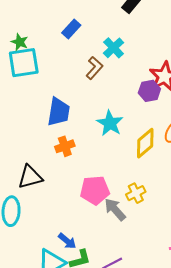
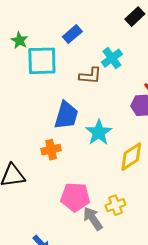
cyan square: (24, 63) -> (42, 61), moved
brown L-shape: (94, 68) -> (90, 76), turned 45
blue trapezoid: (59, 112) -> (66, 115), moved

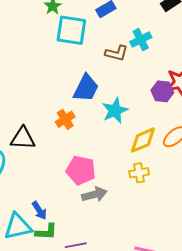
orange cross: (51, 150) -> (65, 119), turned -30
yellow cross: (115, 205) -> (139, 173), moved
gray arrow: (93, 219) -> (94, 194), turned 100

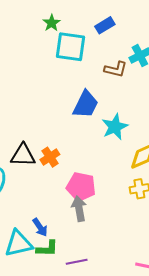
orange cross: (65, 119) -> (50, 157), moved
gray arrow: (94, 194) -> (79, 209), moved, turned -85

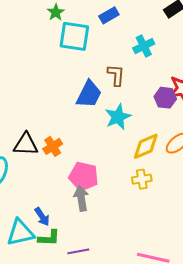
brown L-shape: (116, 69) -> (116, 75), moved, turned -100

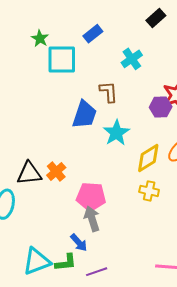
yellow cross: (142, 179) -> (149, 191), turned 30
blue arrow: (42, 217) -> (79, 243), moved

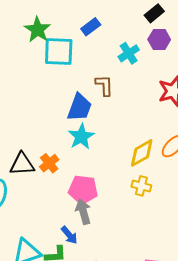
green star: (40, 38) -> (38, 30), size x1.5
purple hexagon: (161, 107) -> (159, 40), moved
cyan star: (116, 133) -> (81, 136), moved

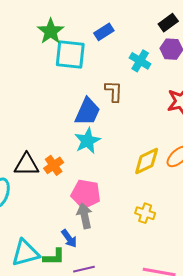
cyan cross: (129, 53) -> (140, 61), turned -30
yellow cross: (141, 186) -> (145, 213), moved

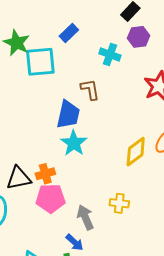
orange cross: (54, 165) -> (45, 174), turned 30
pink pentagon: (86, 194) -> (51, 198), moved
yellow cross: (145, 213) -> (119, 203), moved

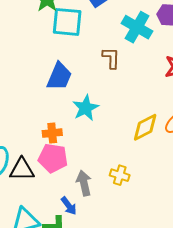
cyan cross: (110, 55) -> (137, 27), size x1.4
blue trapezoid: (68, 114) -> (59, 76), moved
black triangle: (19, 178) -> (22, 169), moved

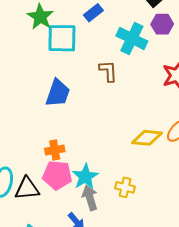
cyan star: (86, 108) -> (85, 177), moved
yellow diamond: (145, 127) -> (147, 138), turned 36

